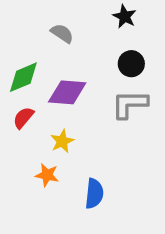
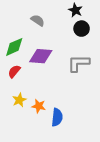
black circle: (131, 64) -> (82, 29), moved
yellow star: (62, 141) -> (19, 100), moved
orange star: (47, 175) -> (39, 106), moved

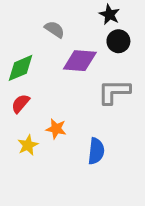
purple diamond: (41, 56) -> (80, 61), moved
orange star: (39, 106) -> (56, 129), moved
blue semicircle: (57, 117) -> (96, 151), moved

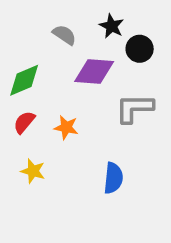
black star: (110, 15) -> (112, 26), moved
orange star: (56, 129) -> (66, 127), moved
yellow star: (28, 145) -> (33, 171), turned -30

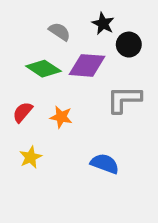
green diamond: (24, 80) -> (43, 69), moved, turned 56
yellow star: (33, 171) -> (31, 157), turned 30
blue semicircle: (113, 178) -> (105, 164), turned -76

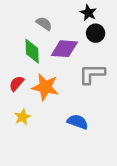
black star: (103, 24) -> (88, 13), moved
green diamond: (43, 69) -> (32, 51), turned 55
orange star: (61, 117) -> (45, 87), size x1.6

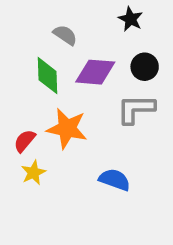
black circle: (96, 33) -> (145, 67), moved
red semicircle: (16, 83) -> (25, 141), moved

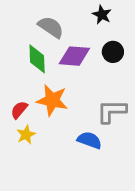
gray semicircle: (65, 35) -> (51, 27), size x1.4
gray L-shape: (136, 109) -> (112, 111), moved

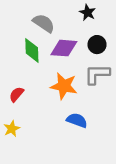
orange star: (52, 100) -> (64, 86), moved
gray L-shape: (112, 111) -> (97, 74), moved
yellow star: (26, 135) -> (12, 129), moved

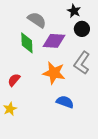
black circle: (97, 45) -> (82, 29), moved
gray L-shape: (97, 74) -> (82, 63), turned -55

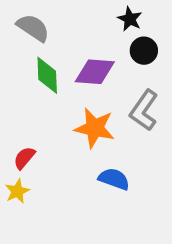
gray semicircle: (37, 20) -> (33, 28), moved
red semicircle: (14, 80) -> (24, 158), moved

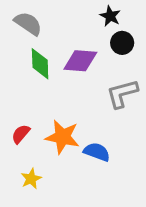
gray L-shape: (144, 110) -> (122, 94), turned 40
orange star: (95, 128) -> (62, 137), moved
yellow star: (17, 191) -> (31, 179), moved

